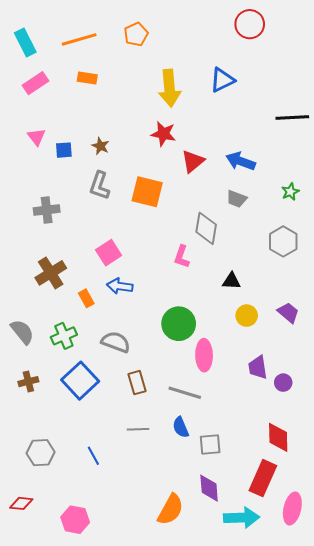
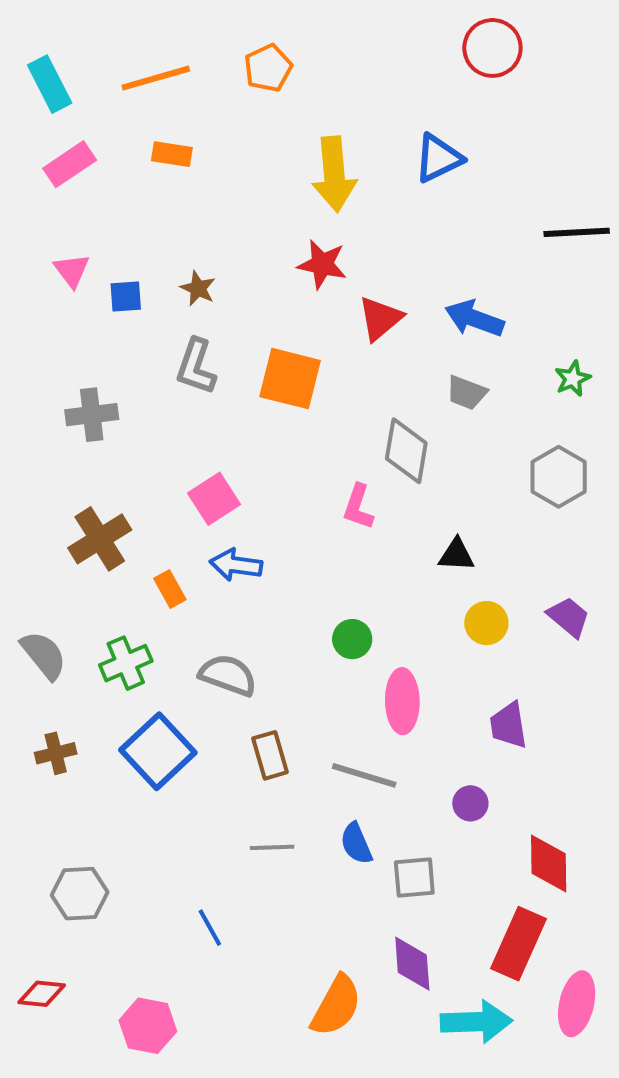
green circle: (179, 324) -> (352, 639), size x0.6
purple circle: (283, 383) -> (470, 803), moved
blue line: (93, 456) -> (210, 928), moved

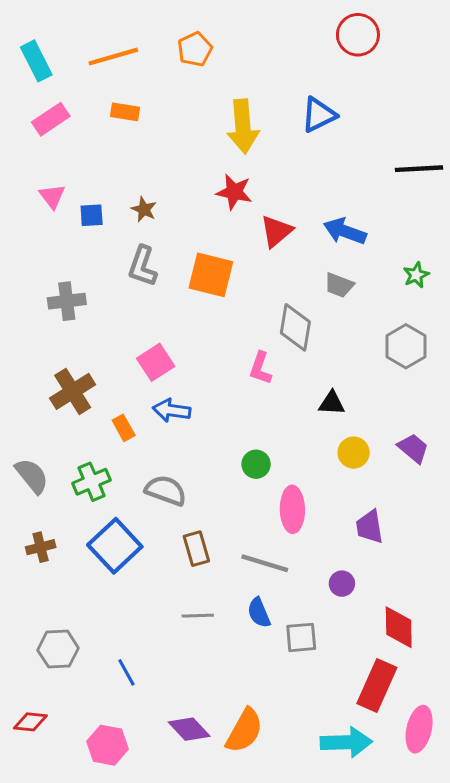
blue line: (210, 928) -> (126, 672), moved
purple diamond: (412, 964) -> (189, 729), moved, turned -39

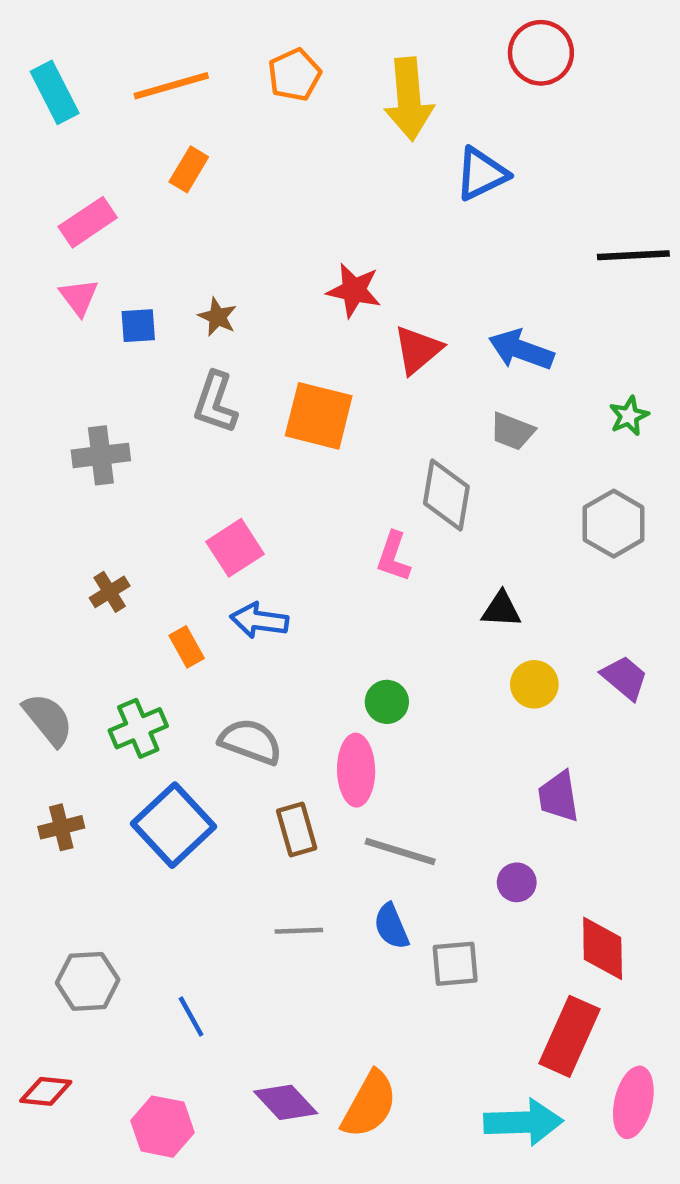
orange rectangle: (125, 112) -> (189, 169), turned -68
pink rectangle: (51, 119) -> (88, 222), moved
yellow arrow: (243, 126) -> (409, 99), moved
brown cross: (73, 391) -> (110, 592), size x0.6
pink ellipse: (292, 509) -> (356, 770), moved

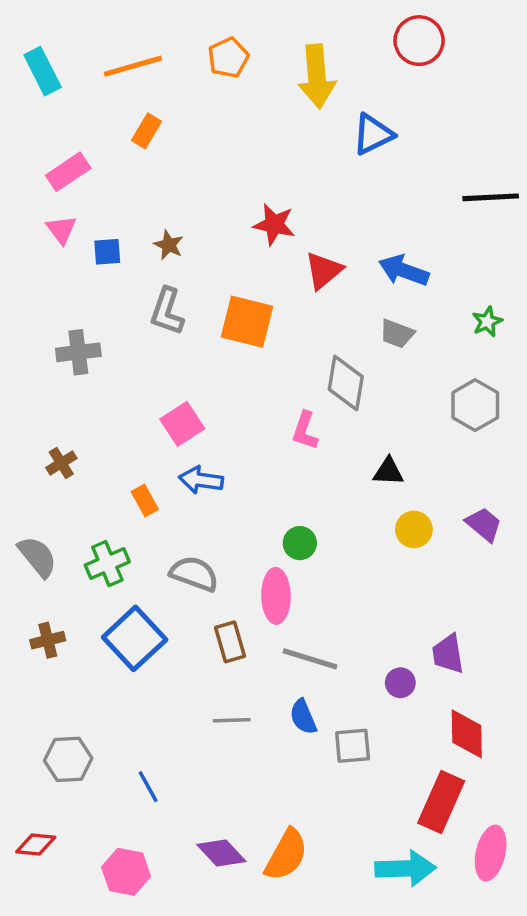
brown cross: (110, 592) -> (61, 463), moved
purple trapezoid: (559, 797) -> (448, 654), moved

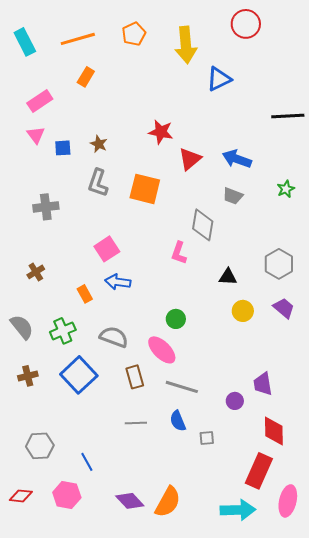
gray hexagon: (475, 405) -> (279, 264), moved
pink ellipse: (276, 596) -> (162, 350), turned -44
gray square: (353, 746) -> (207, 438), size x0.7
pink hexagon: (126, 872) -> (67, 495), moved

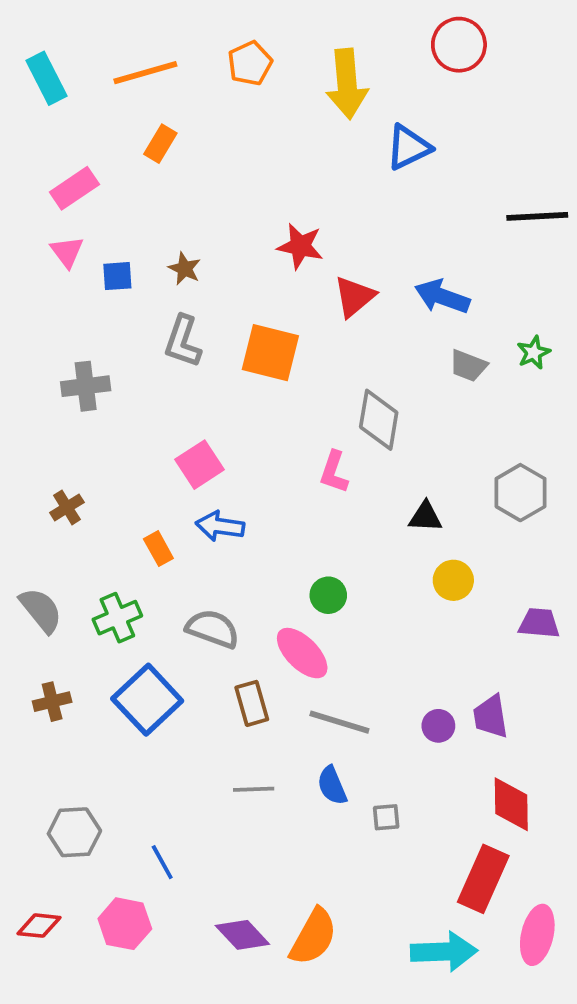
gray trapezoid: (233, 196) -> (468, 366), moved
purple trapezoid: (284, 308) -> (539, 623), moved, turned -35
purple circle: (235, 401) -> (438, 726), moved

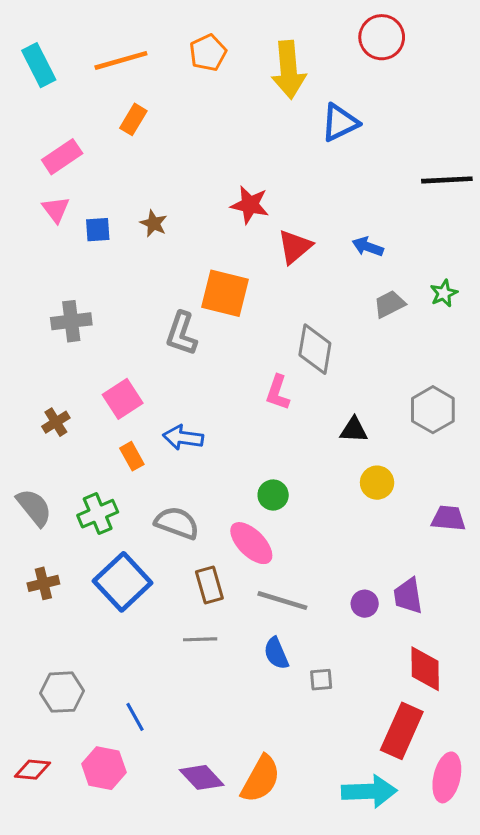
blue arrow: (442, 297) -> (368, 247), size x0.7
gray L-shape: (183, 341) -> (182, 334), moved
gray trapezoid: (468, 366) -> (389, 304), turned 132
pink square: (199, 465) -> (123, 399), moved
gray line: (254, 789) -> (200, 639), moved

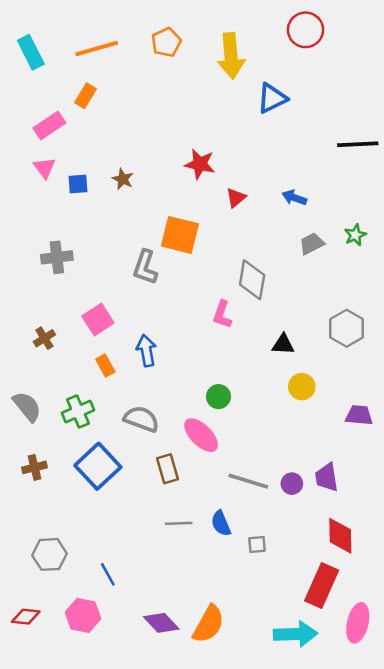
orange rectangle: (133, 119) -> (85, 96), moved
red triangle: (295, 247) -> (236, 198), size x0.7
blue arrow: (183, 438) -> (146, 351), turned 72
gray line: (282, 601) -> (248, 481), moved
gray line: (200, 639) -> (179, 523), moved

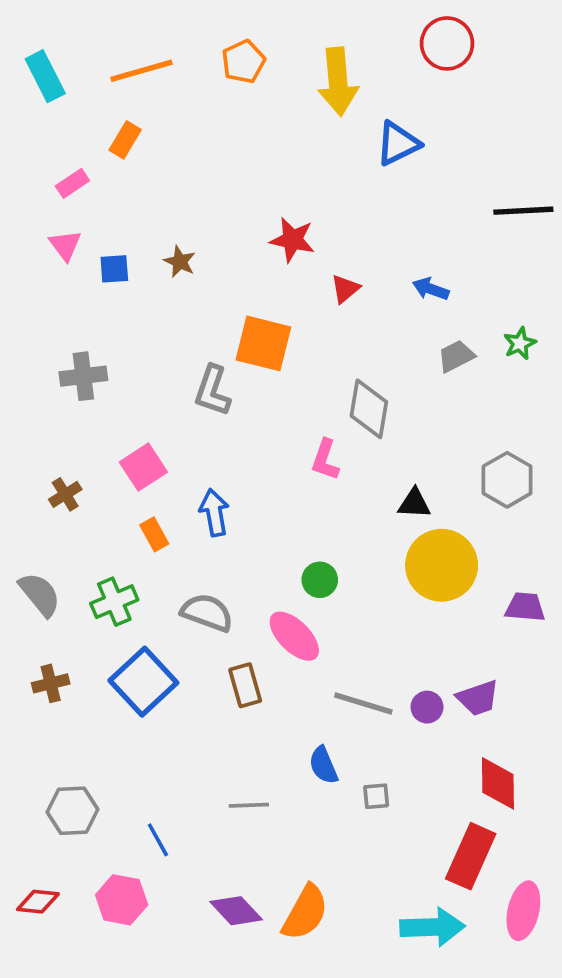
pink rectangle: (49, 126) -> (72, 183), size x0.7
yellow circle: (302, 387) -> (442, 565), size x1.8
purple trapezoid: (327, 477) -> (478, 698), turned -100
gray line: (179, 523) -> (249, 805), moved

